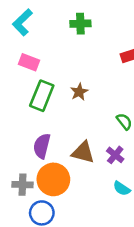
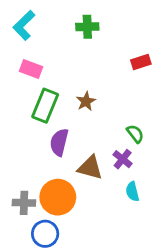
purple semicircle: (42, 146) -> (59, 142), moved
purple cross: (115, 155) -> (123, 159), moved
cyan semicircle: (122, 188) -> (132, 192), moved, turned 42

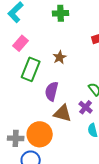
pink rectangle: (31, 69) -> (21, 43), turned -70
brown star: (86, 101) -> (60, 57), moved
purple semicircle: (59, 142) -> (52, 91), moved

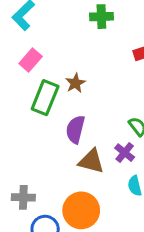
green cross: (61, 13) -> (101, 17), moved
brown star: (60, 57) -> (75, 83), moved
orange circle: (40, 134) -> (81, 210), moved

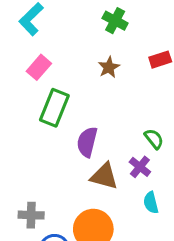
green cross: (101, 17) -> (115, 21), turned 30
brown star: (75, 83) -> (109, 67), moved

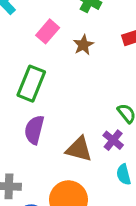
pink rectangle: (39, 67) -> (48, 31), moved
purple semicircle: (87, 142) -> (34, 130), moved

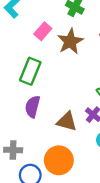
brown star: (83, 45) -> (70, 41), size x1.6

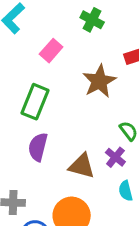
brown star: (70, 41) -> (99, 81), moved

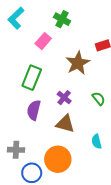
green cross: (92, 20) -> (62, 19), moved
purple cross: (115, 157) -> (64, 98), moved

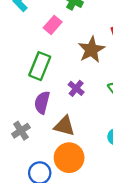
brown triangle: (65, 124) -> (64, 126), moved
gray cross: (16, 150) -> (21, 131), moved, turned -35

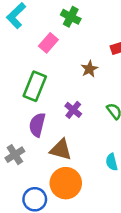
brown star: (91, 50) -> (89, 69), size x0.6

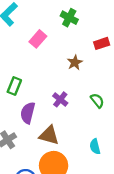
green cross: (71, 17) -> (69, 18), moved
green rectangle: (35, 86) -> (14, 86), moved, size x0.7

